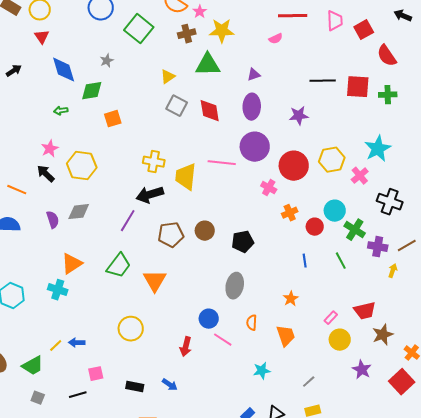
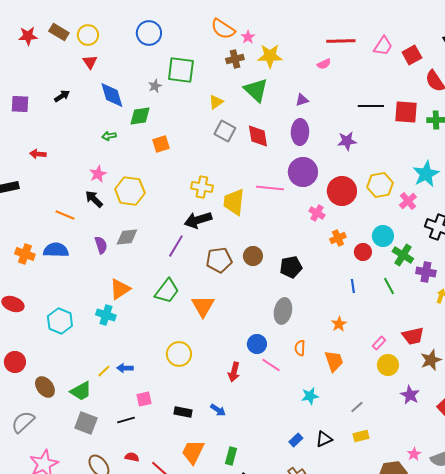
pink trapezoid: (335, 21) -> (383, 46), turned 35
green square: (139, 29) -> (181, 70), moved, turned -32
green triangle: (208, 65) -> (256, 90), turned 44
gray square: (38, 398) -> (86, 423), size x1.6

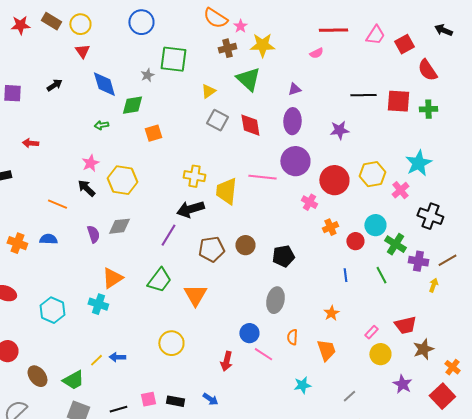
blue semicircle: (56, 250) -> (48, 239), size x0.7
pink square: (144, 399) -> (148, 399), moved

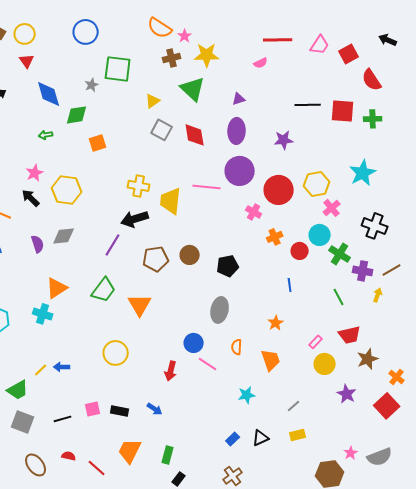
pink cross: (400, 190) -> (332, 208), moved
green line: (381, 275) -> (339, 297), moved

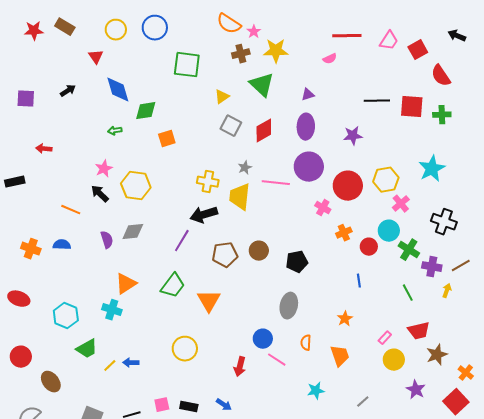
yellow circle: (25, 34) -> (116, 30), moved
gray star: (92, 85) -> (245, 168), moved
red diamond: (195, 135) -> (264, 131), turned 70
green trapezoid: (18, 390) -> (87, 349), moved

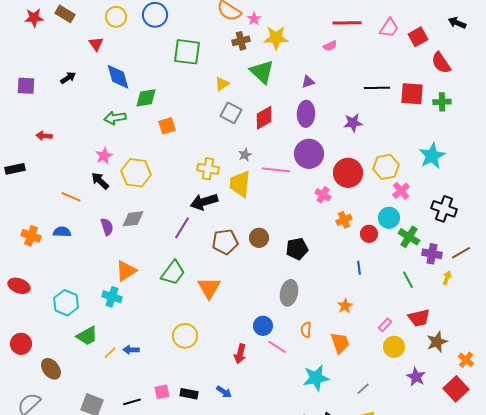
green arrow: (115, 131) -> (115, 118), size x1.5
cyan star: (316, 391) -> (316, 378), size x1.5

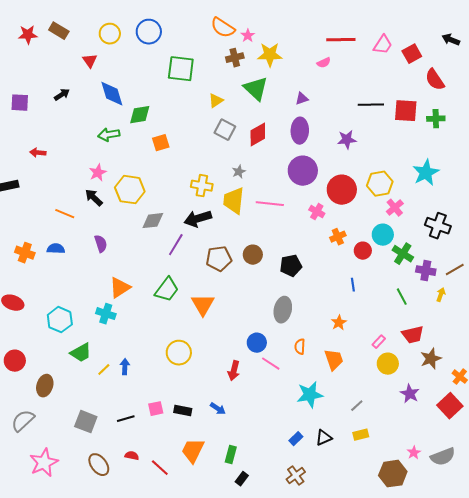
pink line: (276, 170) -> (270, 204), moved
gray diamond: (133, 219) -> (153, 221), moved
blue arrow: (131, 350) -> (125, 367), turned 91
brown ellipse: (51, 369) -> (45, 386), turned 55

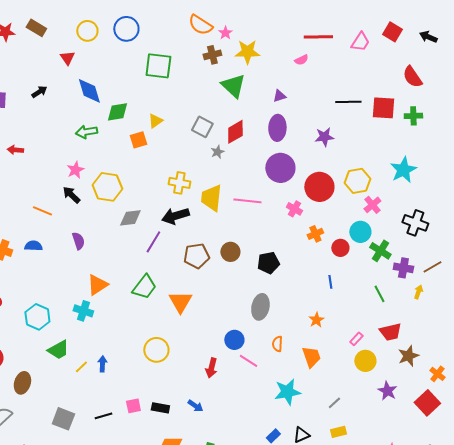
red square: (412, 54) -> (392, 32), moved, turned -30
yellow triangle: (216, 101) -> (155, 121), moved
gray star: (239, 172) -> (217, 152), moved

